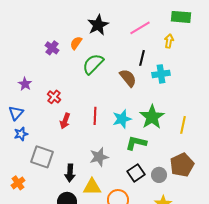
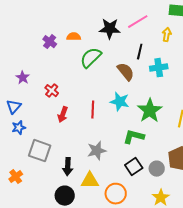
black star: (98, 25) -> (110, 29), moved, turned 30
orange semicircle: (76, 43) -> (74, 37), turned 56
cyan star: (122, 119) -> (120, 102), moved, turned 30

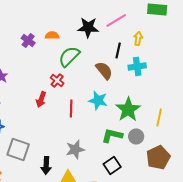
yellow arrow: (167, 35) -> (138, 38), moved
red cross: (52, 91) -> (57, 80), moved
red arrow: (63, 115) -> (41, 99), moved
gray circle: (157, 169) -> (136, 136), moved

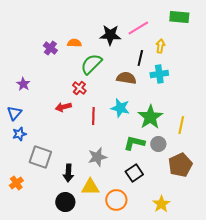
brown semicircle: (104, 70) -> (126, 78), turned -42
red arrow: (41, 99) -> (63, 107), turned 56

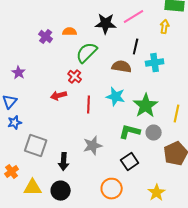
yellow arrow: (160, 46) -> (165, 27), moved
yellow triangle: (90, 187) -> (33, 188), moved

